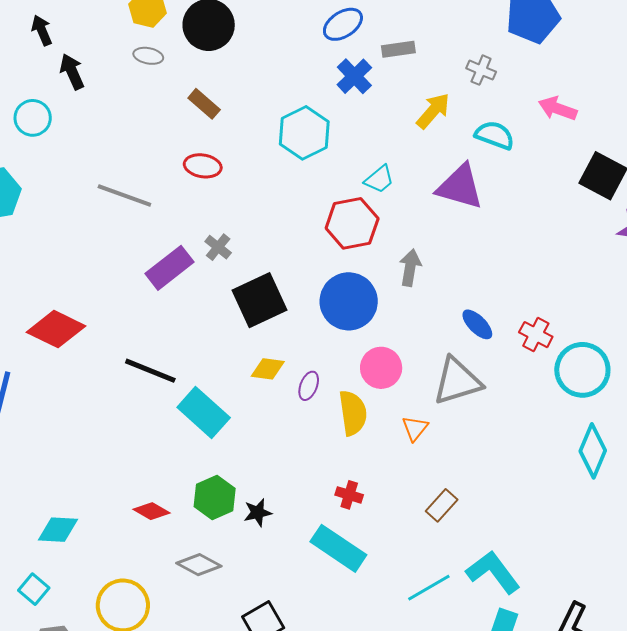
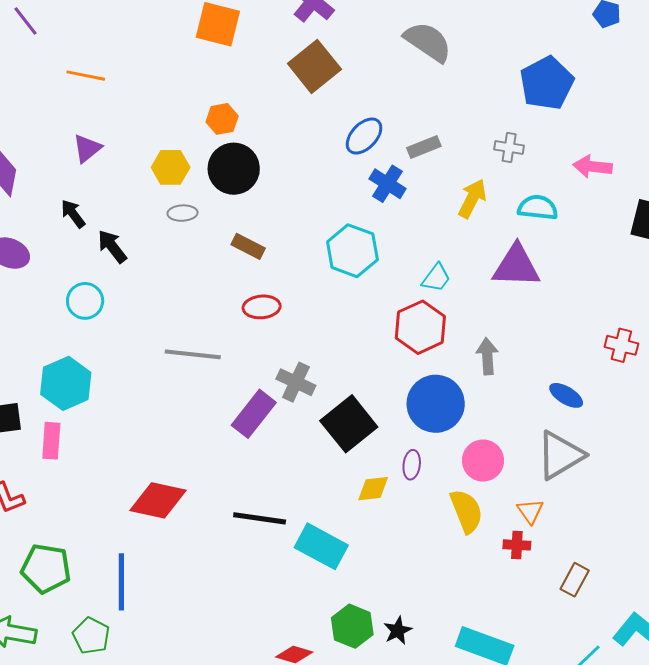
gray cross: (218, 247) -> (296, 382), size x1.4
red cross: (536, 335) -> (621, 345), moved
purple ellipse: (309, 386) -> (412, 465), moved
red cross: (349, 495) -> (517, 545), moved

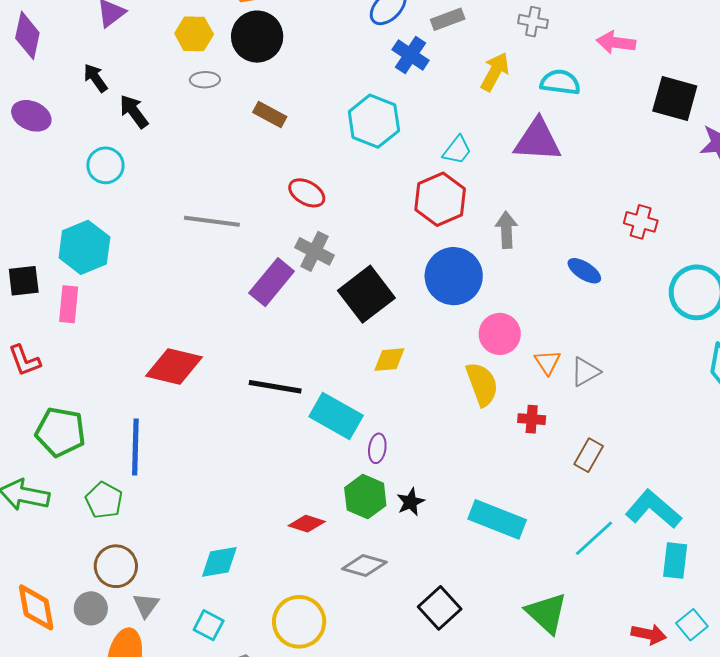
red ellipse: (262, 307) -> (307, 193), moved, turned 33
gray triangle: (560, 455) -> (585, 372), moved, size x0.6
purple ellipse: (412, 465) -> (377, 448), moved
orange triangle: (530, 511) -> (547, 362), moved

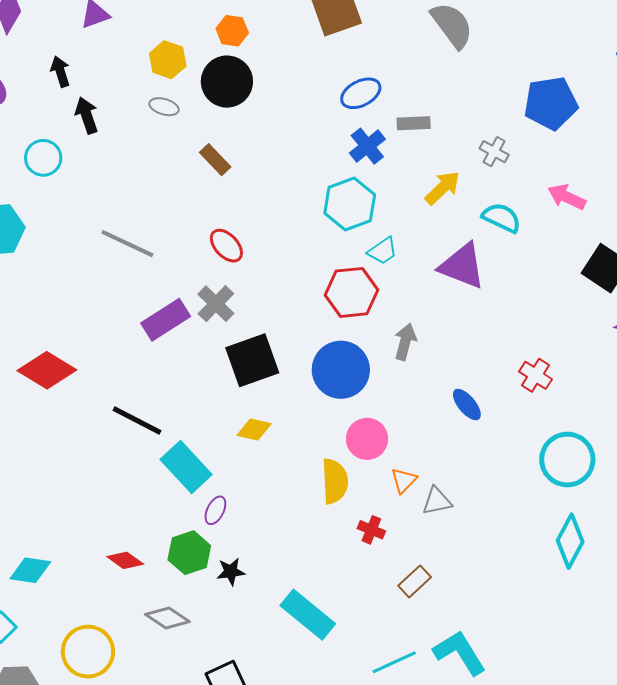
cyan hexagon: (374, 121) -> (350, 204), moved

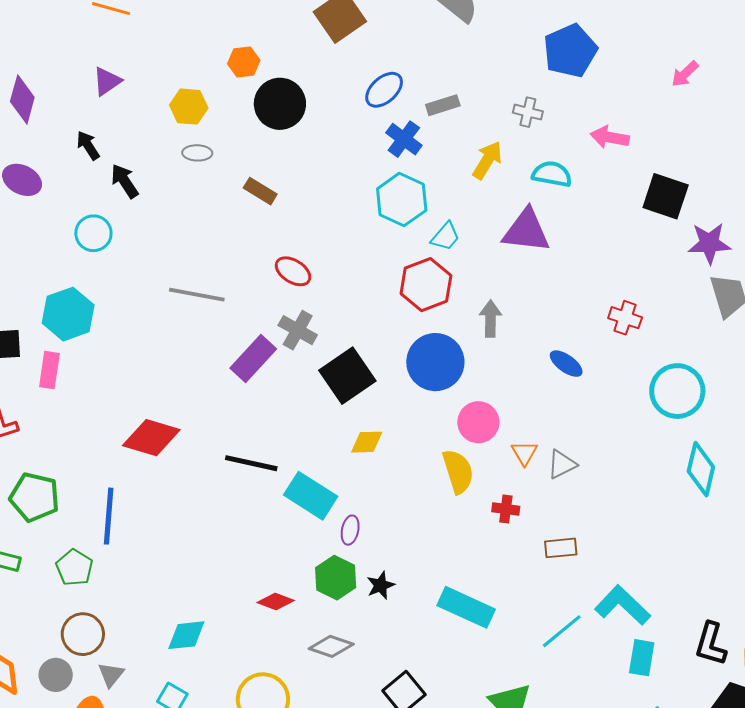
black circle: (227, 82) -> (280, 104), moved
brown rectangle: (415, 581) -> (561, 548), turned 52

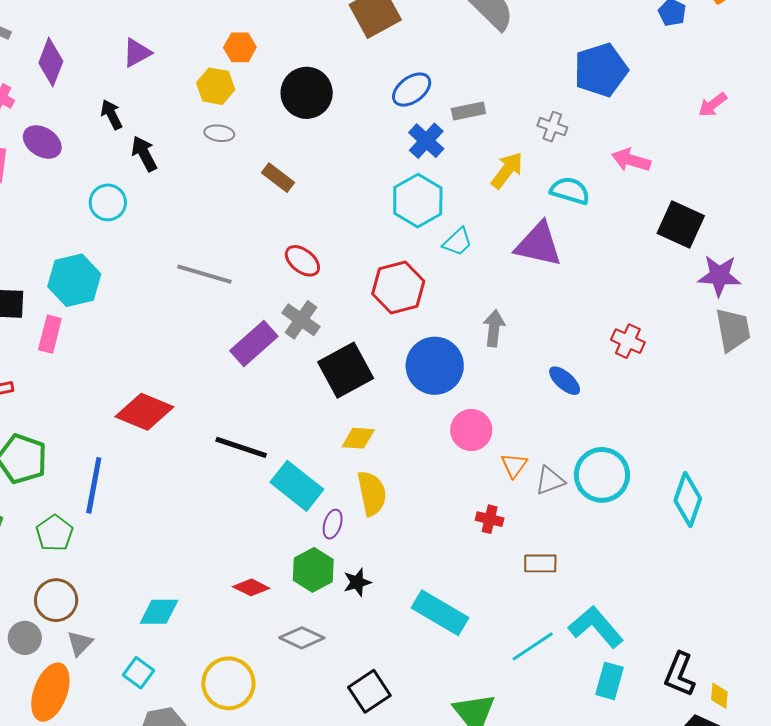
orange hexagon: (244, 62) -> (240, 47), moved
red hexagon: (426, 285) -> (398, 287), moved
cyan circle: (677, 391) -> (602, 475), moved
yellow semicircle: (458, 471) -> (372, 493), moved

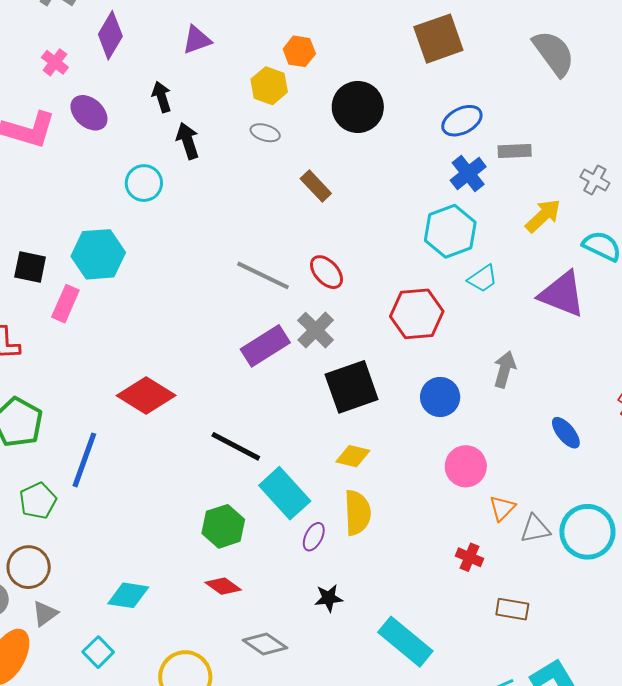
gray line: (204, 274) -> (263, 275), moved
blue circle: (435, 366) -> (440, 397), size x0.7
green hexagon: (313, 570) -> (223, 526), moved

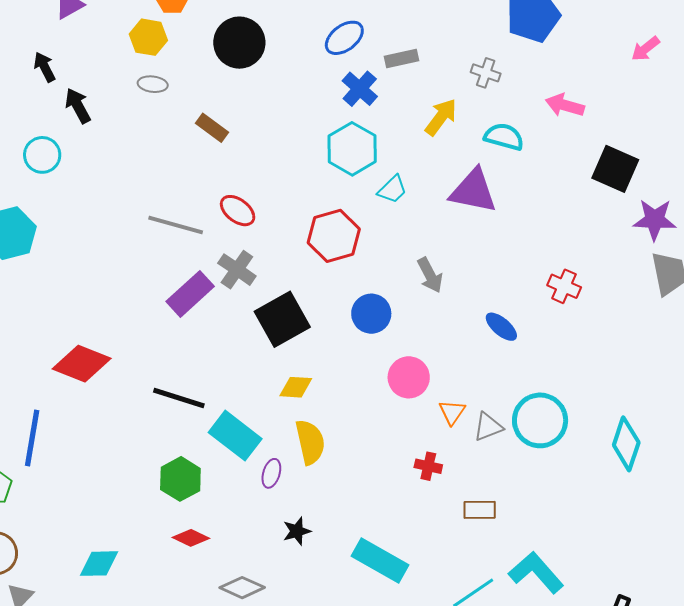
gray arrow: (505, 369) -> (430, 275), turned 147

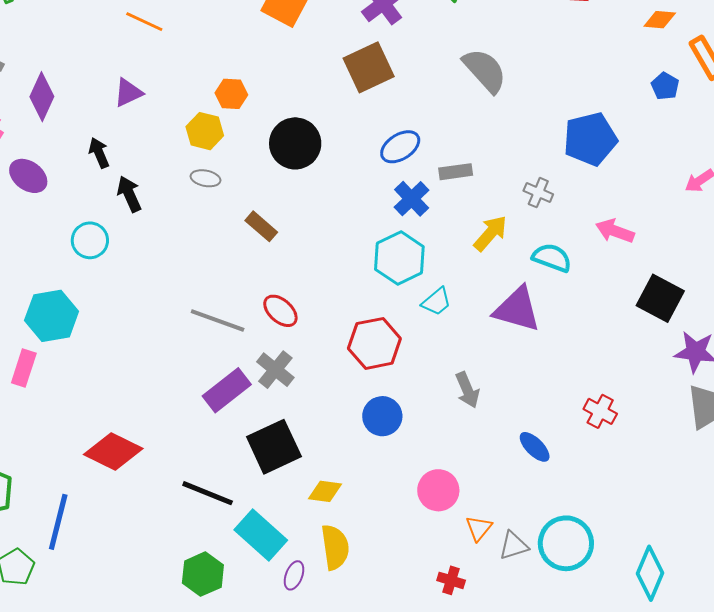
blue circle: (371, 314) -> (382, 416), moved
black square: (282, 319) -> (274, 447), moved

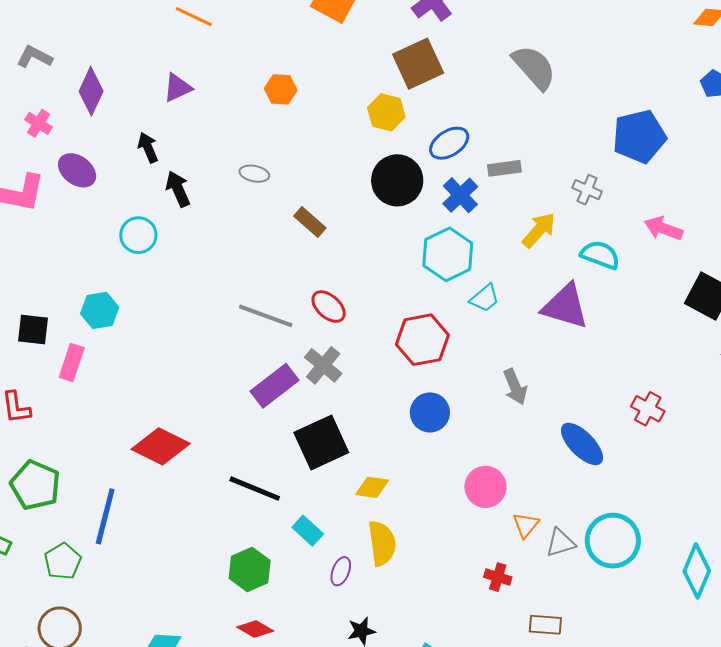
yellow hexagon: (205, 131) -> (386, 112), moved
black circle: (295, 143) -> (397, 180), moved
cyan hexagon: (52, 316) -> (100, 310), size x0.7
blue ellipse: (535, 447) -> (582, 444), size x1.4
cyan rectangle: (261, 535) -> (308, 531), size x0.6

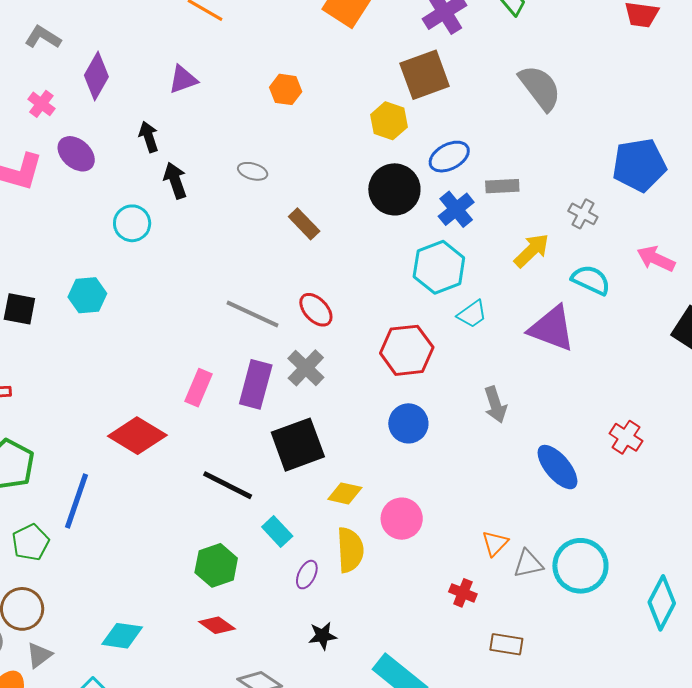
pink rectangle: (72, 362) -> (198, 388), moved
purple rectangle: (274, 386) -> (256, 384), turned -42
pink circle: (485, 487) -> (402, 519), moved

